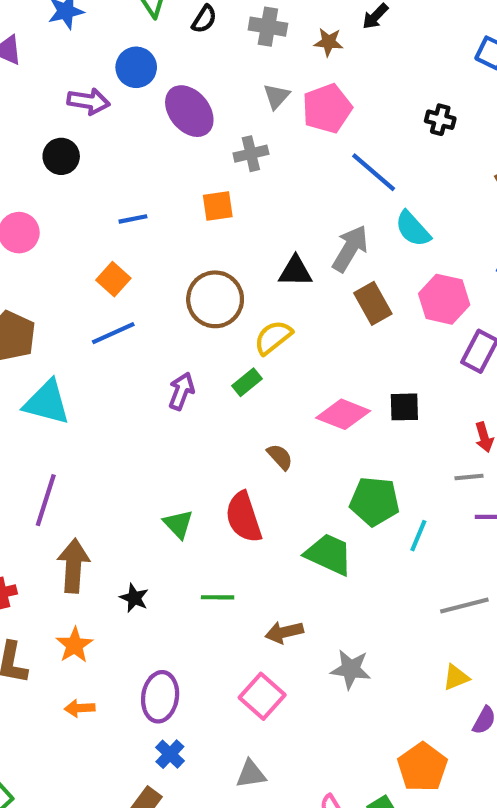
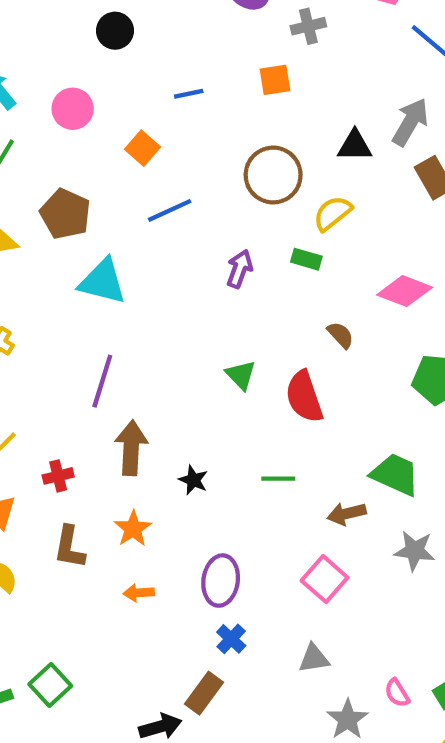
orange square: (113, 279) -> (143, 148), moved
green rectangle: (247, 382) -> (306, 259), turned 56
green triangle: (178, 524) -> (241, 375), moved
green trapezoid: (329, 554) -> (395, 474), moved

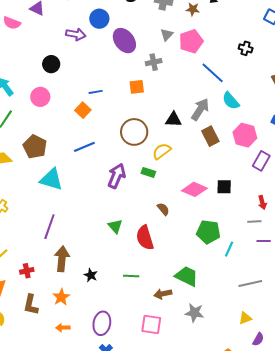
black circle: (115, 31) -> (51, 64), moved
orange square: (143, 148) -> (83, 110), moved
purple arrow: (240, 269) -> (117, 176), size x1.4
pink square: (325, 579) -> (151, 325), turned -35

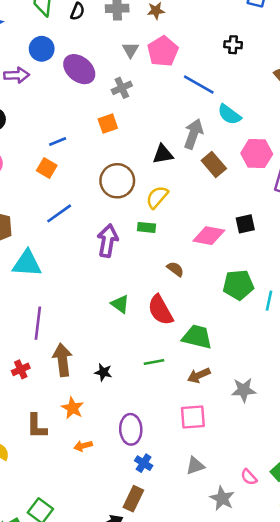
red cross: (27, 271) -> (21, 369), moved
green trapezoid: (187, 276) -> (197, 337), moved

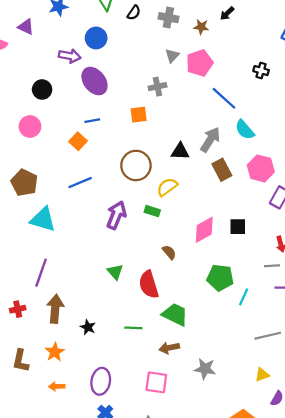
purple ellipse: (79, 69) -> (94, 81), moved
pink diamond: (209, 236) -> (204, 230), turned -52

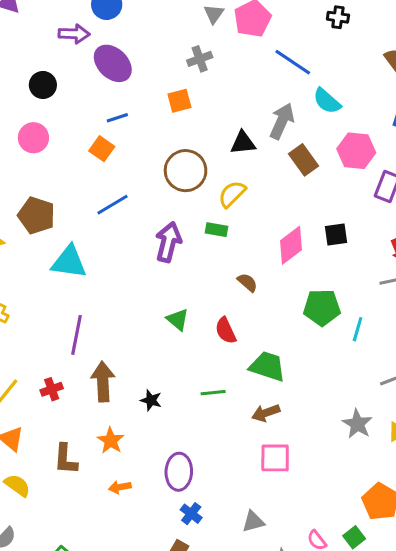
red semicircle: (149, 285) -> (226, 331), size x0.7
gray star: (205, 369) -> (357, 424), moved, turned 30
pink square: (156, 382) -> (275, 458), moved

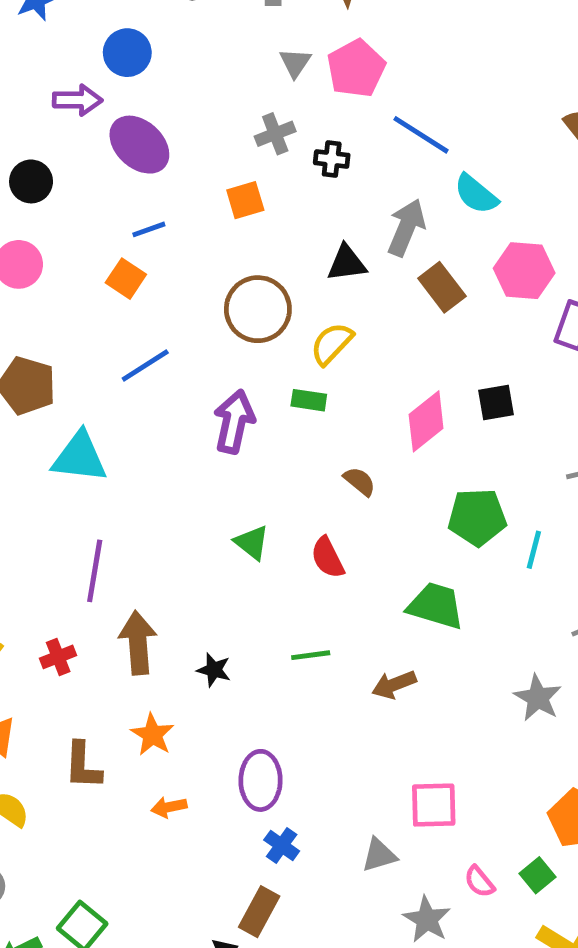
black cross: (338, 17) -> (332, 159), moved
green trapezoid: (267, 366) -> (436, 606), moved
pink square: (275, 458) -> (434, 805), moved

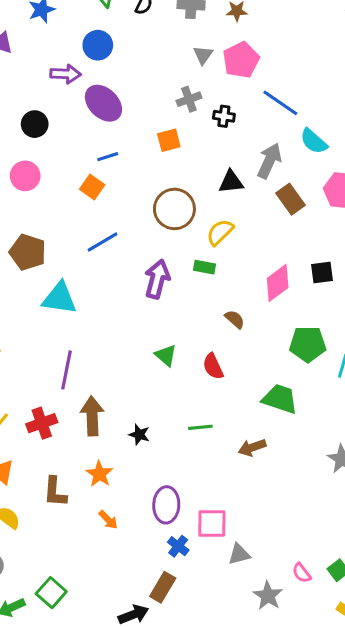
red cross: (58, 657) -> (42, 423), size x1.4
pink square: (434, 805) -> (212, 524), moved
orange arrow: (169, 807) -> (108, 520), turned -125

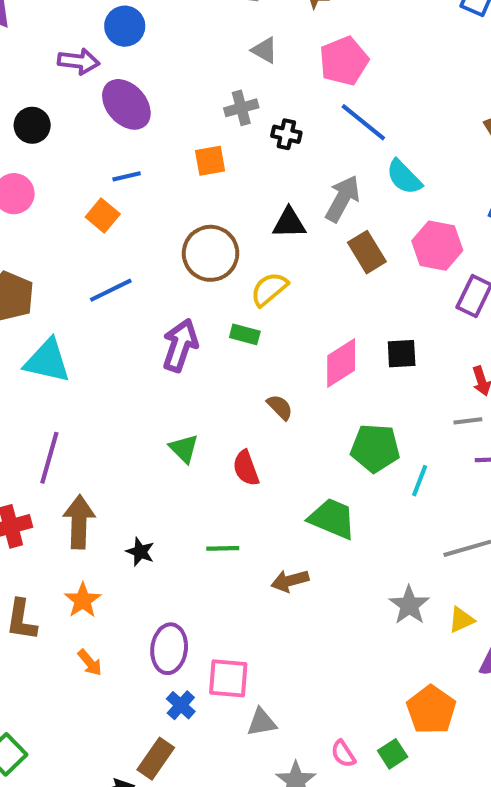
gray triangle: (203, 55) -> (265, 50), turned -40
pink pentagon: (241, 60) -> (344, 61), moved

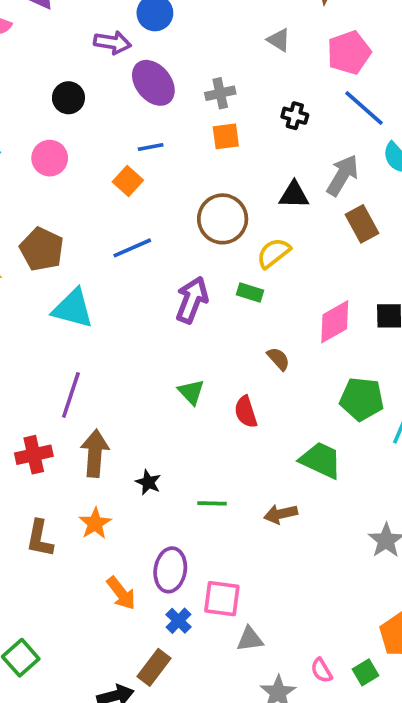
gray cross: (241, 108) -> (220, 93), moved
green line: (223, 548) -> (212, 503), moved
orange arrow: (90, 663) -> (121, 593), moved, size x1.4

